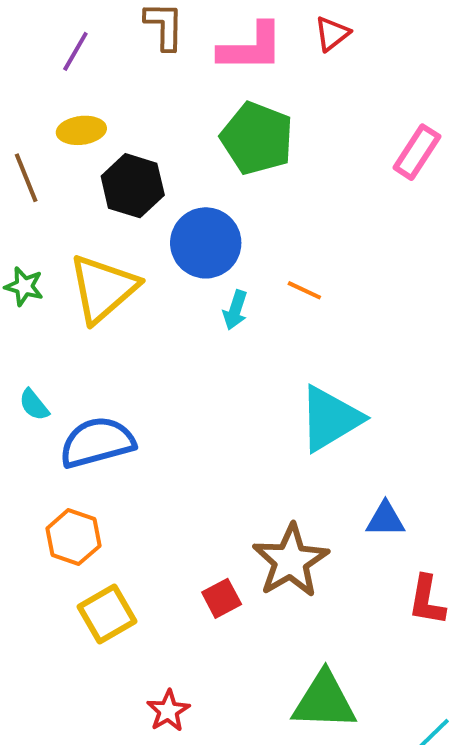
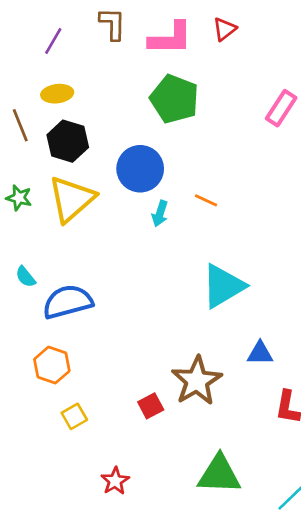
black hexagon: (133, 186) -> (68, 141), moved
yellow square: (107, 614) -> (74, 416), size x0.7

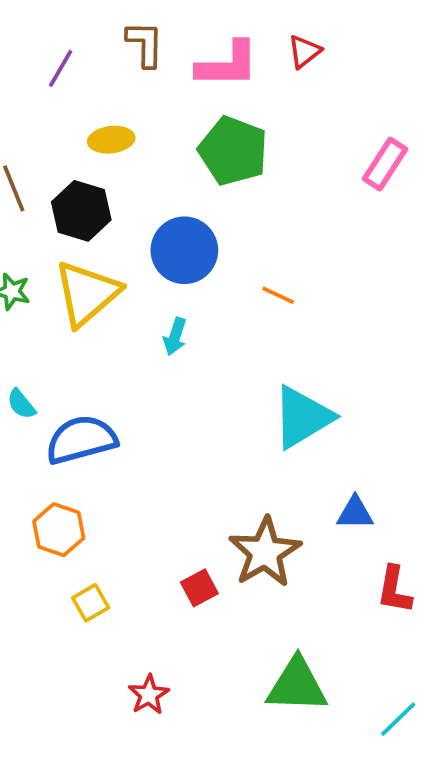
yellow ellipse: (57, 94) -> (111, 140), moved
cyan arrow: (160, 214) -> (175, 337), moved

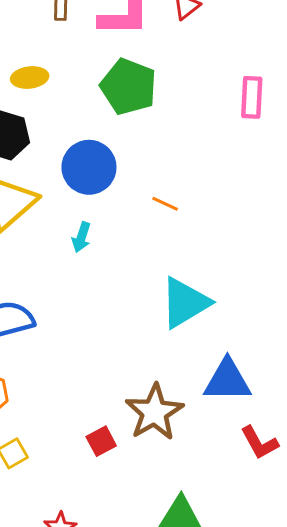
pink rectangle: (385, 164) -> (252, 97), turned -30
blue triangle: (355, 513) -> (227, 380), size x1.6
red L-shape: (394, 590) -> (259, 443), turned -39

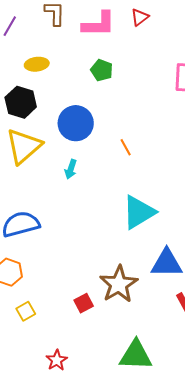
green pentagon: (129, 87) -> (102, 70), size x0.6
orange line: (165, 204) -> (126, 147), turned 36

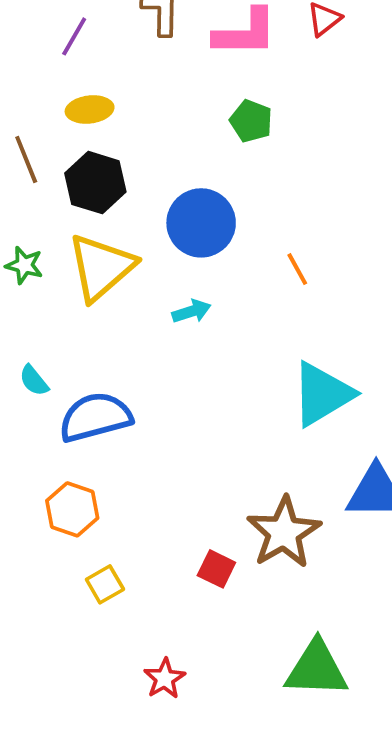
yellow ellipse: (37, 64) -> (90, 109), moved
cyan arrow: (71, 169) -> (191, 311), turned -126
red square: (84, 303) -> (216, 569), turned -36

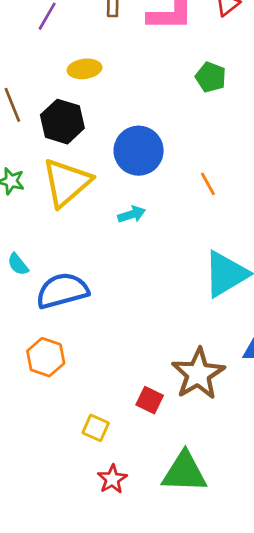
yellow ellipse: (90, 109) -> (85, 69), moved
green pentagon: (251, 121) -> (211, 77), moved
yellow square: (105, 584) -> (96, 428), moved, turned -36
green triangle: (316, 669) -> (184, 472), moved

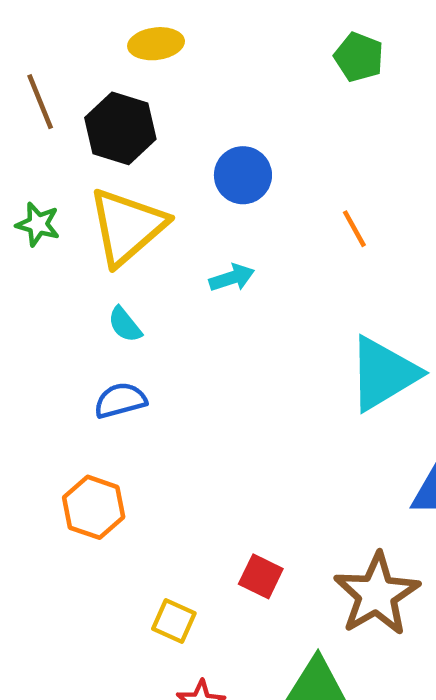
blue circle: (139, 151) -> (243, 175), size x0.7
cyan semicircle: (18, 264) -> (125, 325), moved
blue semicircle: (62, 291) -> (120, 400), size x0.6
brown star: (198, 374) -> (377, 594), moved

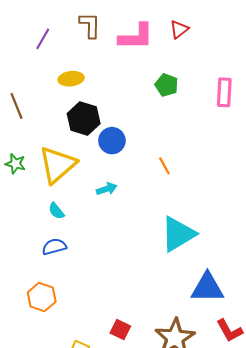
black hexagon: (120, 128) -> (84, 119), moved

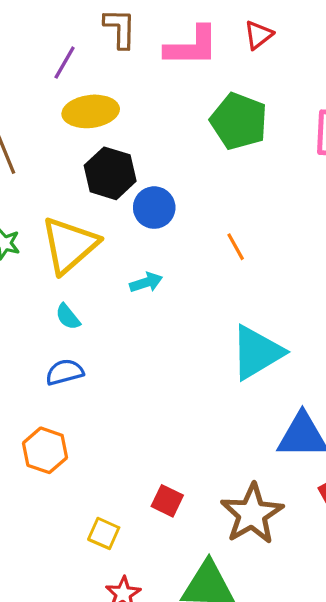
purple line: (43, 39) -> (65, 63), moved
yellow ellipse: (71, 79) -> (91, 111), size x1.4
green pentagon: (167, 85) -> (239, 121), size x1.6

